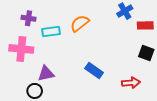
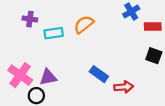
pink cross: (21, 49) -> (20, 75), moved, turned 30
red arrow: (131, 83) -> (124, 87), moved

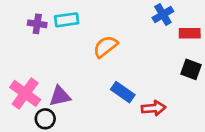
orange semicircle: (84, 24) -> (105, 47), moved
cyan rectangle: (54, 33) -> (67, 20), moved

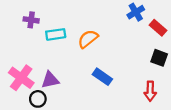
cyan rectangle: (67, 20) -> (56, 34), moved
red rectangle: (190, 33) -> (158, 28), turned 42
red arrow: (154, 108) -> (150, 91), moved, turned 96

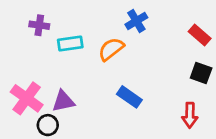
blue cross: (136, 12) -> (136, 21), moved

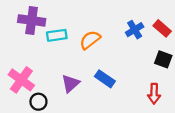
blue cross: (136, 21) -> (135, 30), moved
purple cross: (39, 25) -> (32, 20), size x1.6
purple triangle: (63, 101) -> (71, 83), moved, turned -30

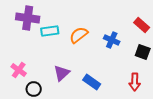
blue cross: (135, 30) -> (112, 40), moved, turned -35
blue rectangle: (105, 79) -> (92, 82), moved
pink cross: (21, 80) -> (19, 70), size x0.7

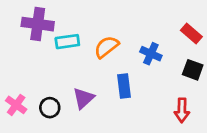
pink cross: (19, 70) -> (16, 105), moved
blue rectangle: (92, 82) -> (124, 86), moved, turned 48
black circle: (34, 89) -> (50, 108), moved

